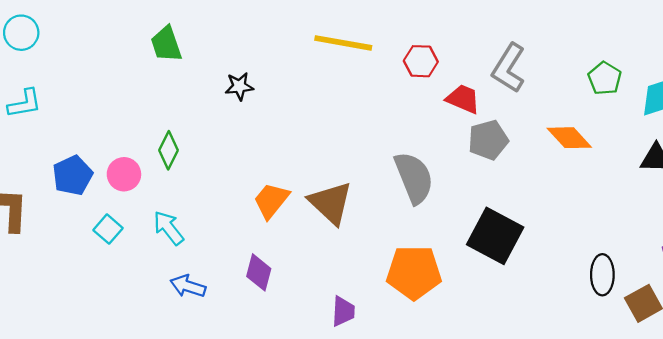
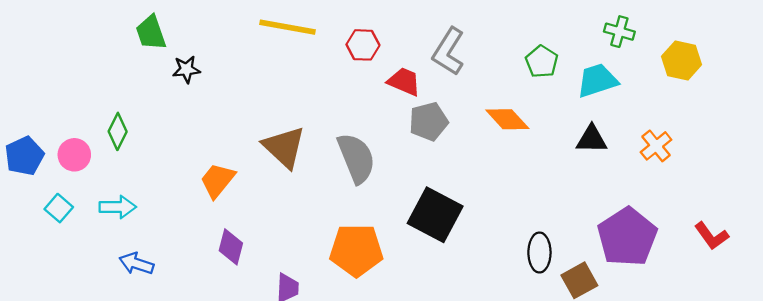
green trapezoid: (166, 44) -> (151, 33), moved
brown triangle: (331, 203) -> (284, 147), moved
cyan arrow: (168, 228) -> (118, 207), turned 128
purple diamond: (259, 272) -> (231, 247), moved

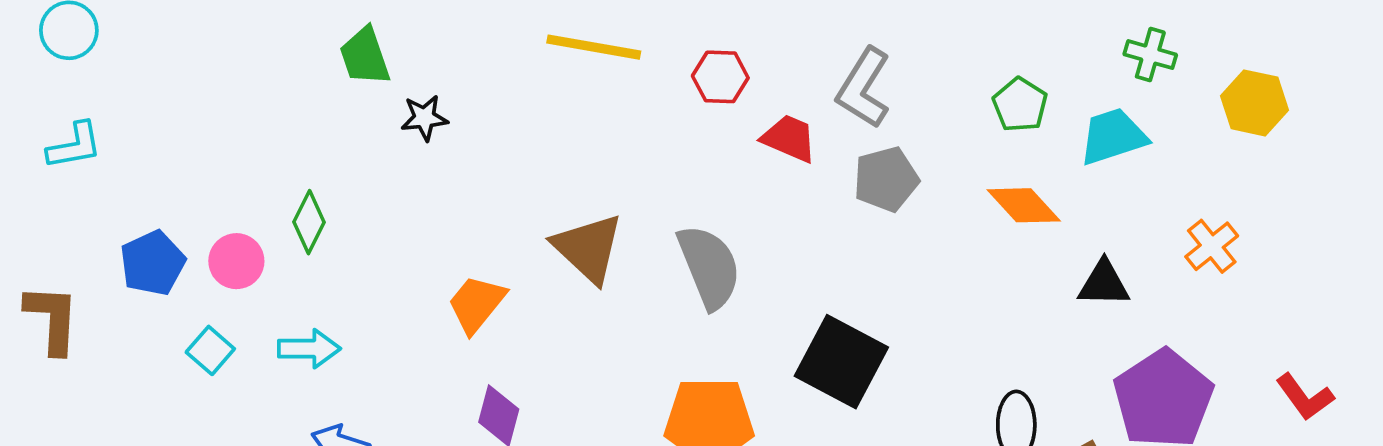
orange diamond: (507, 119) -> (1024, 205), moved
gray pentagon: (428, 122) -> (886, 179), moved
black triangle: (592, 139) -> (1104, 283), moved

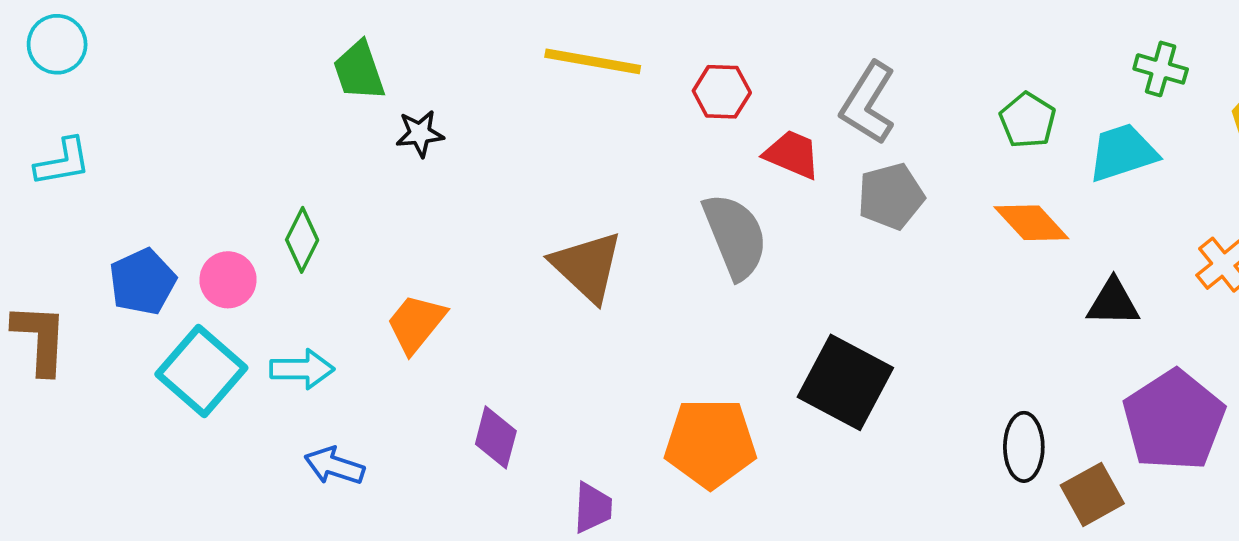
gray semicircle: (709, 267) -> (735, 236), moved
orange trapezoid: (477, 304) -> (416, 323), moved
cyan square: (210, 350) -> (201, 371), size x1.8

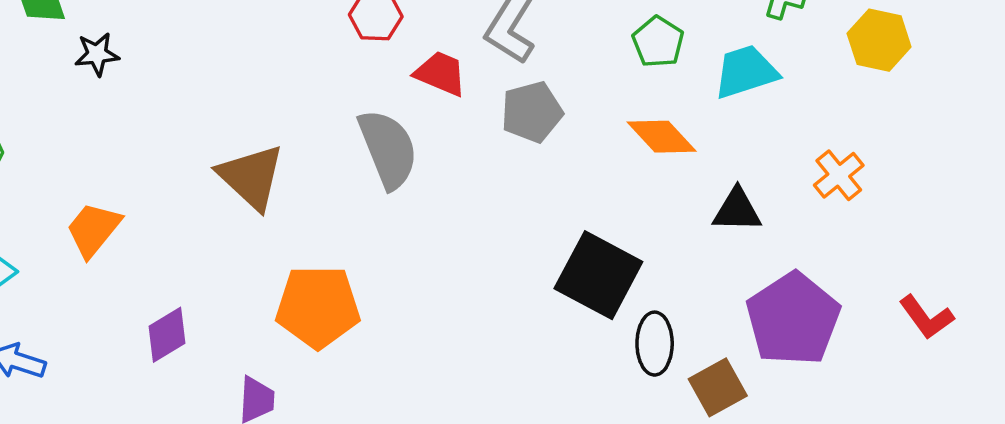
black square: (845, 382) -> (598, 275), moved
purple diamond: (496, 437) -> (167, 335), turned 44
orange pentagon: (710, 443) -> (318, 307), moved

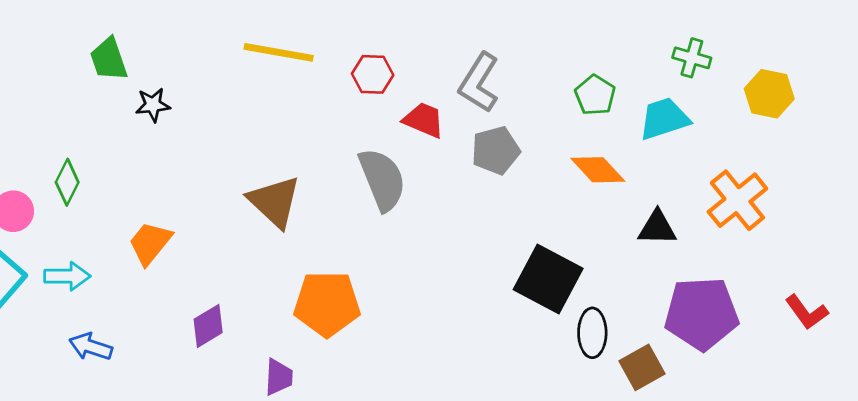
orange cross: (839, 175) -> (737, 200), size x1.5
purple pentagon: (793, 319) -> (702, 313), turned 30

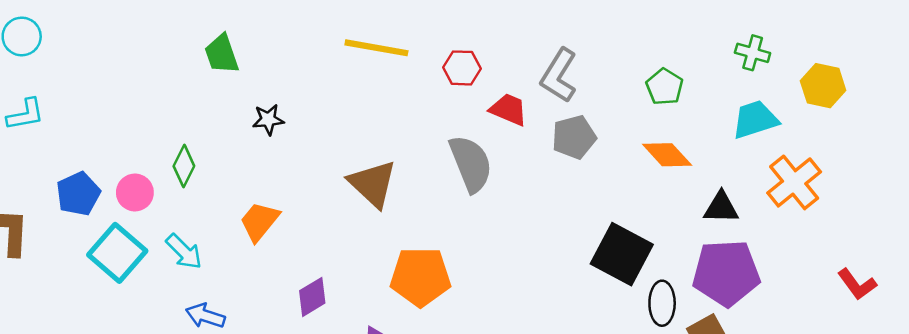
black star: (153, 105) -> (268, 120), moved
cyan trapezoid: (664, 119) -> (755, 120), moved
cyan arrow: (67, 276) -> (184, 252), turned 45
purple pentagon: (702, 313) -> (726, 273), moved

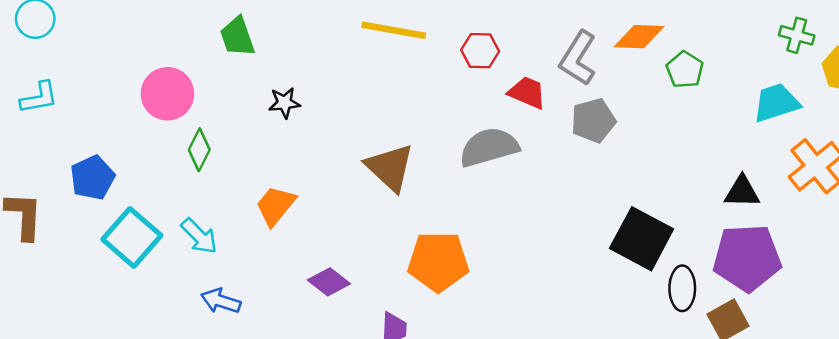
green cross: (753, 53) -> (797, 35), moved
orange diamond: (667, 155) -> (639, 37), moved, turned -45
gray semicircle: (471, 164) -> (489, 147), turned -84
pink circle: (135, 192) -> (167, 94), moved, size x1.4
purple diamond: (312, 297) -> (329, 282), turned 69

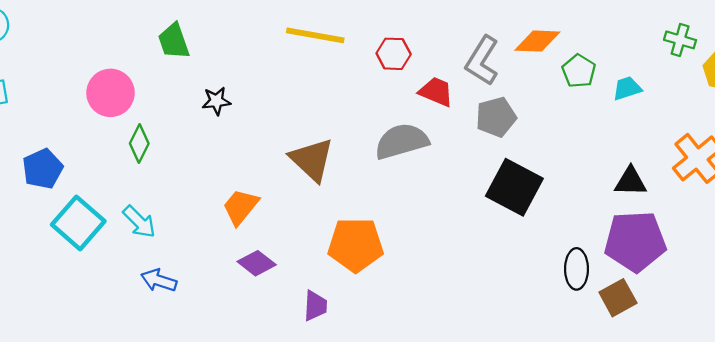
cyan trapezoid: (776, 103) -> (627, 88), moved, size x0.7
orange trapezoid: (275, 206) -> (241, 207), moved
black square: (642, 239) -> (514, 187), moved

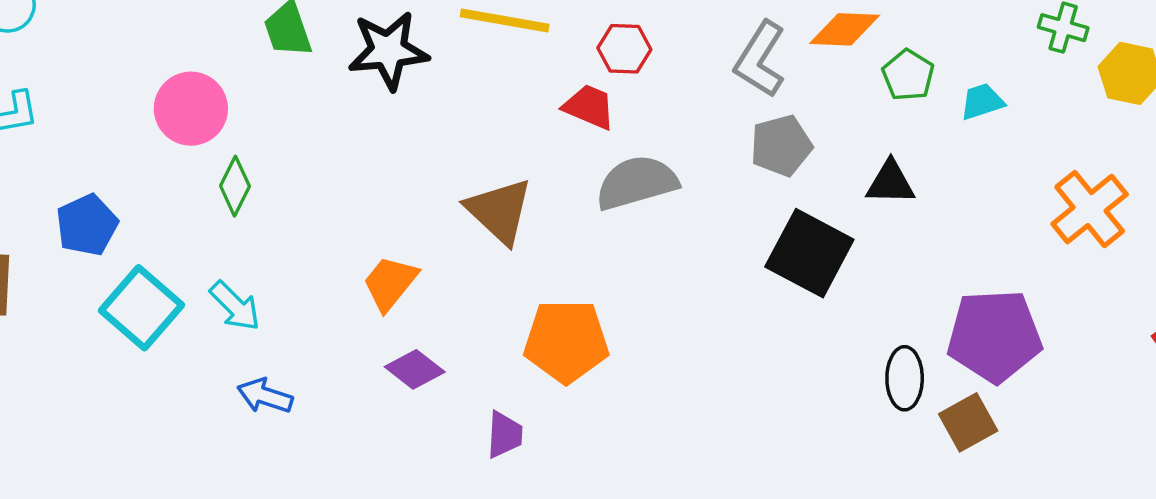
red trapezoid: (436, 92) -> (589, 107), moved
black star: (216, 101) -> (388, 50), moved, size x1.8
black triangle: (631, 181) -> (890, 183), moved

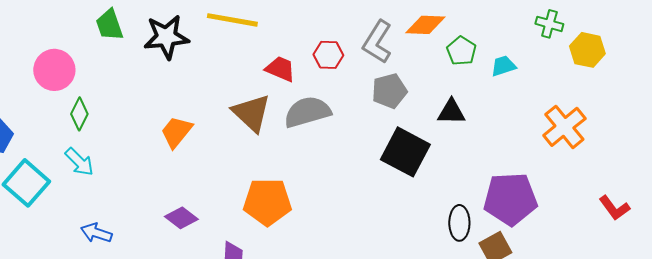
red hexagon: (624, 49) -> (328, 55), moved
brown triangle: (499, 211) -> (251, 113), moved
orange trapezoid: (390, 283) -> (176, 132), moved
cyan arrow: (235, 306) -> (79, 162), moved

